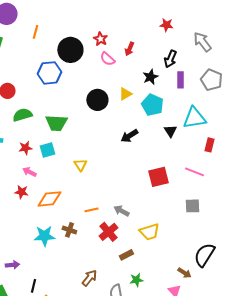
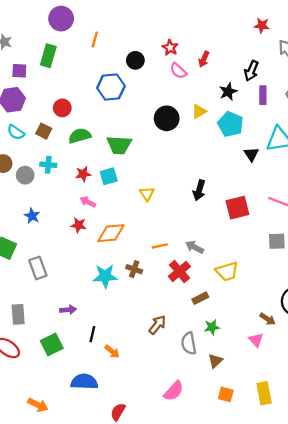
red star: (166, 25) -> (262, 26), moved
black circle: (70, 50) -> (135, 60), size x0.6
black arrow: (129, 136) -> (199, 190), moved, turned -42

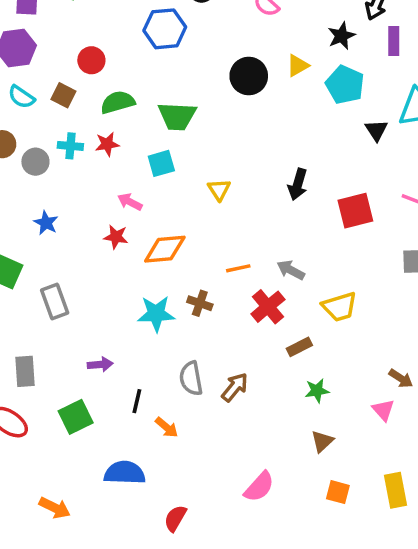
red star: (83, 174) -> (107, 144), moved
gray semicircle: (189, 343) -> (191, 378), moved

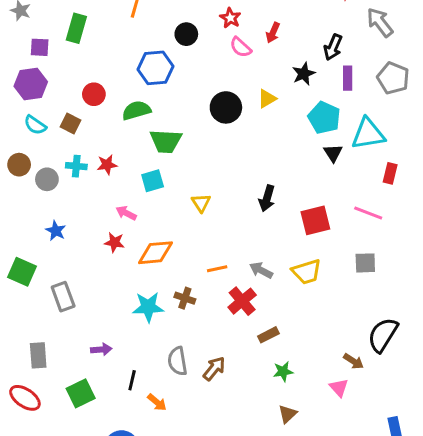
cyan pentagon: (345, 85) -> (324, 118), moved
green semicircle: (118, 102) -> (136, 110), moved
yellow trapezoid: (340, 307) -> (307, 272), moved

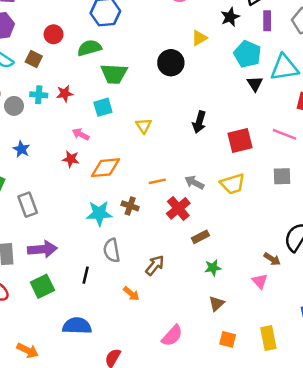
black circle: (226, 107) -> (171, 63), moved
purple arrow: (101, 349) -> (42, 249), moved, size x1.6
gray semicircle: (177, 361) -> (112, 250), moved
orange arrow: (157, 402) -> (131, 294), moved

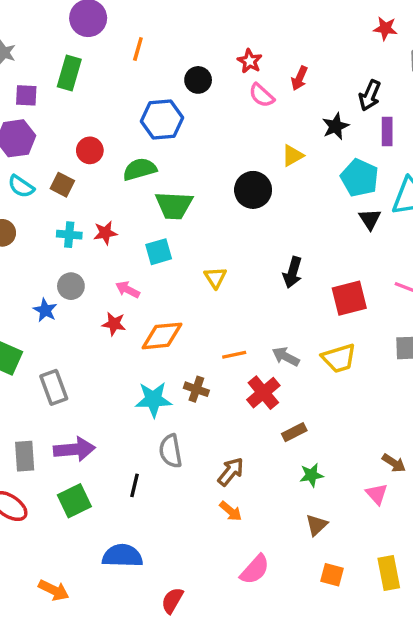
gray circle: (14, 106) -> (71, 286), moved
orange arrow: (131, 294) -> (231, 511), moved

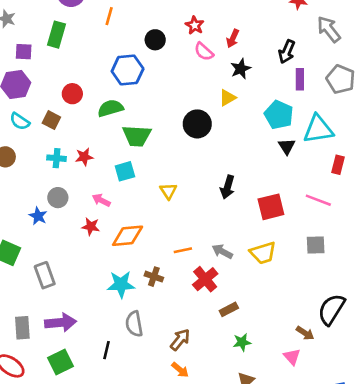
black star: (335, 126) -> (241, 69), moved

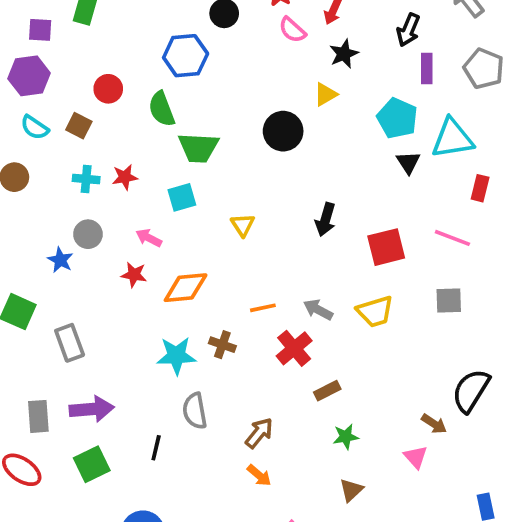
green semicircle: (110, 108) -> (162, 109), turned -95

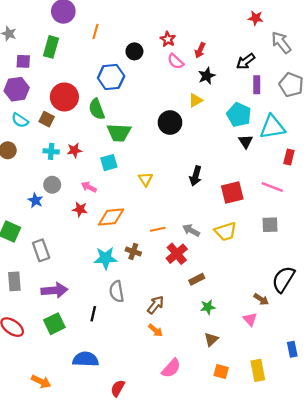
black arrow: (408, 30) -> (246, 61), turned 30
red circle: (108, 89) -> (64, 97), size x1.6
gray rectangle: (38, 416) -> (14, 281), moved

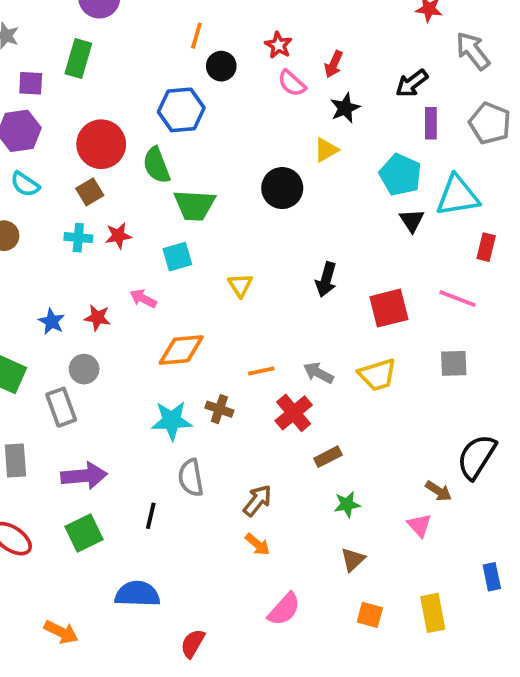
orange line: (96, 31) -> (196, 36), moved
brown square: (47, 119) -> (90, 192), moved, turned 32
gray circle: (52, 185) -> (84, 369), moved
red star: (80, 209) -> (97, 318), moved

